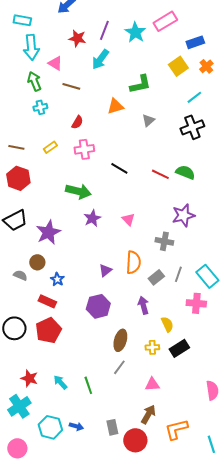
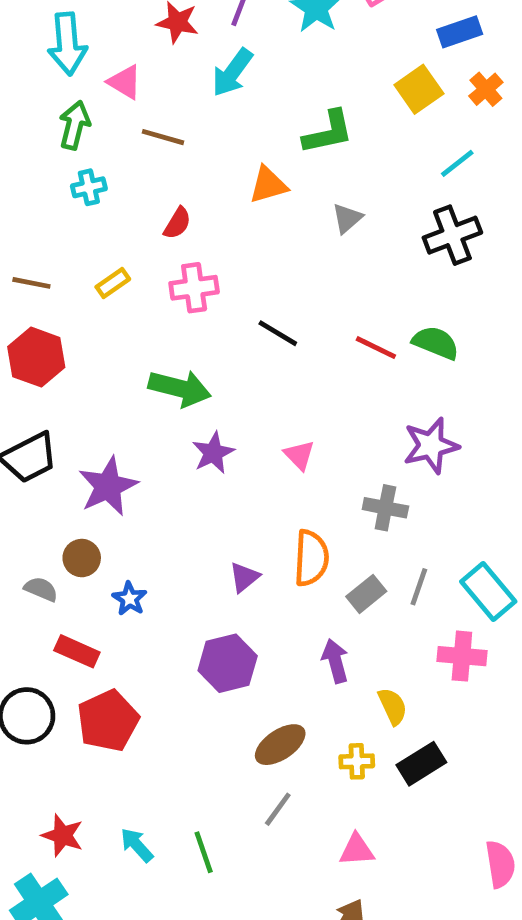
green arrow: (34, 81) -> (75, 125), turned 36
red rectangle: (47, 301) -> (77, 651), moved
brown ellipse: (120, 340) -> (280, 745), turned 40

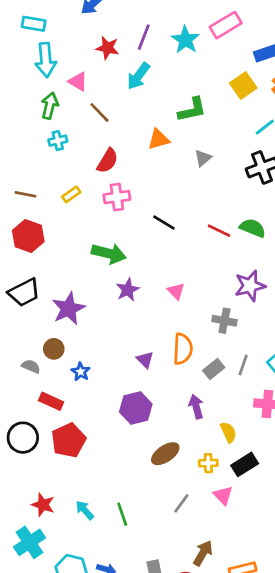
brown line: (163, 137) -> (99, 112), turned 30
red semicircle: (177, 223) -> (107, 161), size x1.4
purple triangle: (244, 577) -> (145, 360), turned -36
gray line: (278, 809) -> (181, 503), moved
pink triangle: (357, 850) -> (223, 495), moved, turned 50

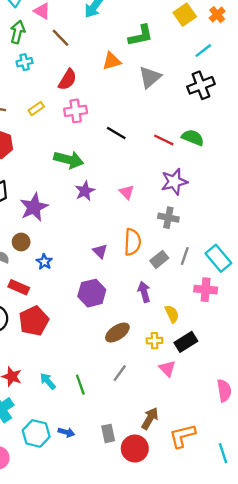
gray triangle: (203, 158) -> (150, 77), size x1.5
purple star: (250, 286) -> (174, 182), moved
gray line: (181, 503) -> (120, 373), moved

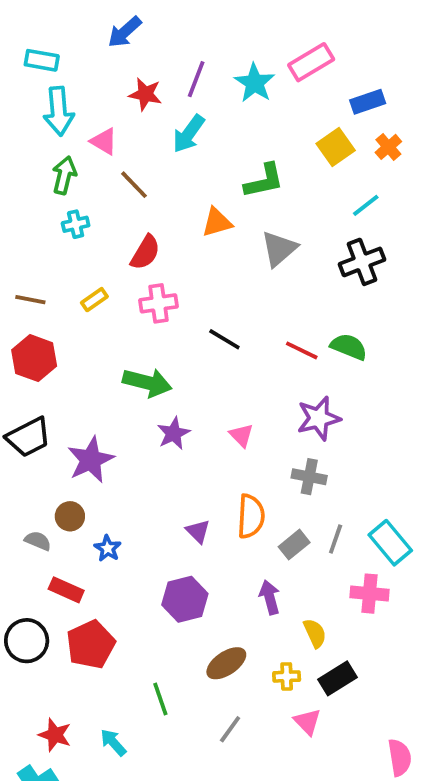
green line: (80, 385) -> (160, 699), moved

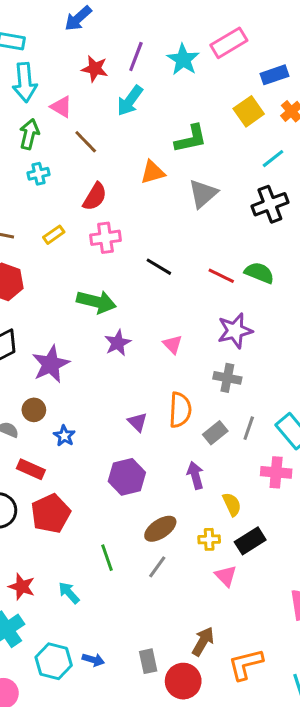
gray line: (230, 729) -> (157, 567), moved

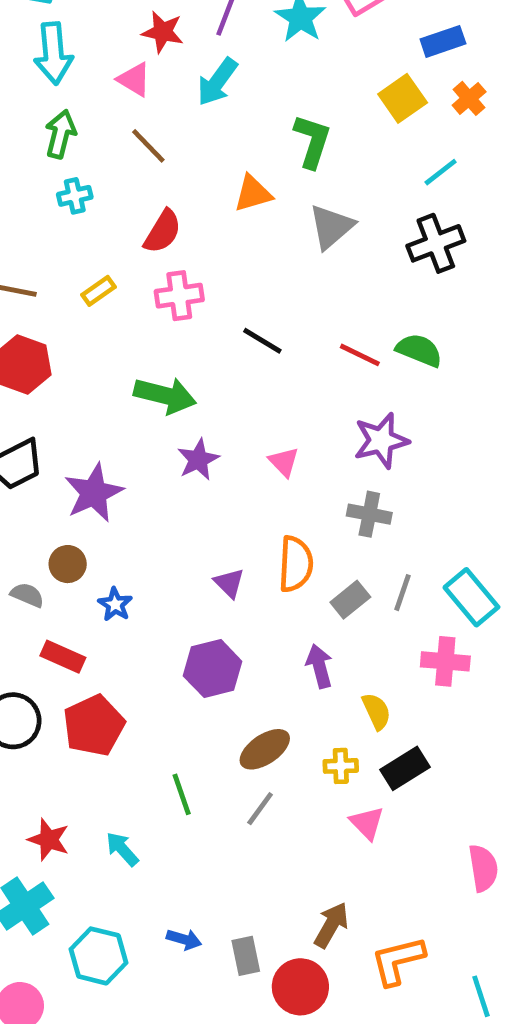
pink triangle: (61, 107) -> (134, 79), moved
green L-shape: (191, 139) -> (312, 141), turned -60
blue arrow: (93, 660) -> (184, 939), moved

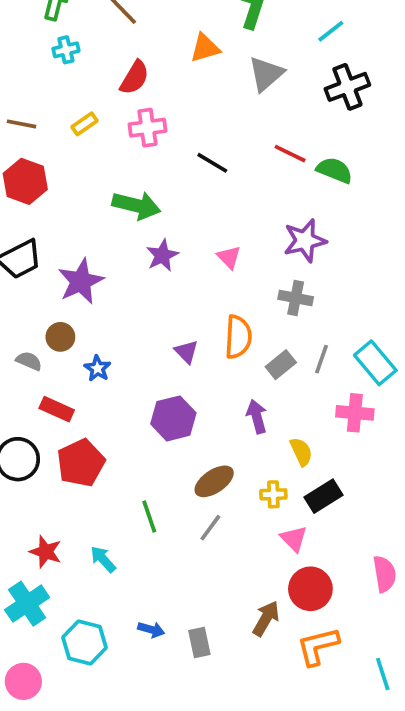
cyan line: (441, 172) -> (331, 31), moved
red line: (360, 355) -> (290, 154), moved
red circle: (300, 987) -> (310, 589), moved

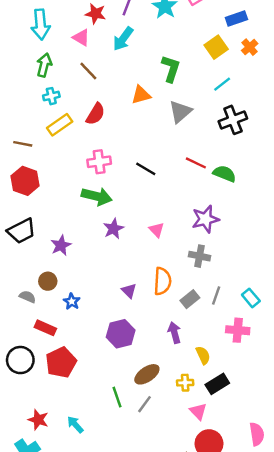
yellow rectangle: (84, 124) -> (60, 125), moved, size x1.5
pink cross: (147, 128) -> (99, 162), moved
purple star: (81, 281) -> (61, 245), size x0.7
cyan rectangle: (375, 363) -> (251, 298), size x0.7
green line: (149, 517) -> (117, 397), moved

